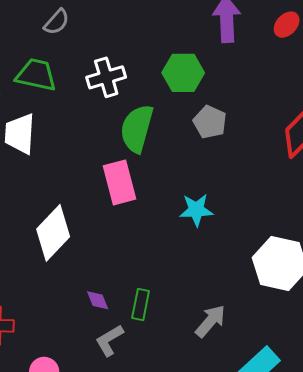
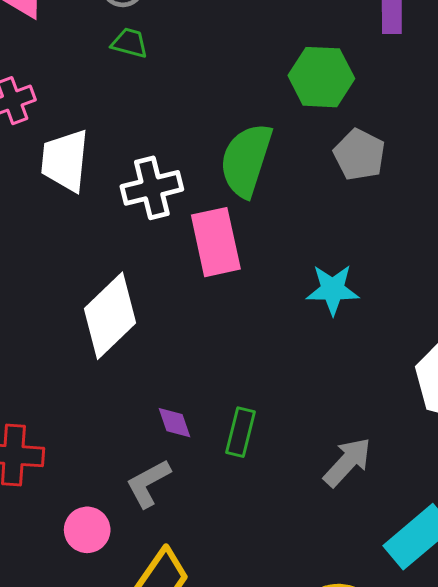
green trapezoid: (36, 75) -> (130, 43), moved, size x0.6
white cross: (106, 77) -> (152, 188), moved
gray L-shape: (109, 340) -> (148, 483), moved

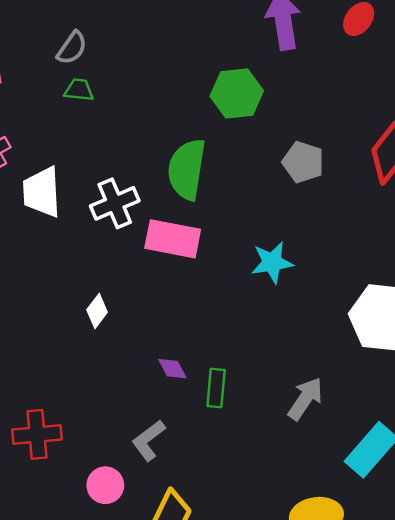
gray pentagon: (359, 155) -> (303, 162), moved
pink rectangle: (216, 242) -> (173, 239), turned -58
white diamond: (110, 316) -> (97, 311), size x0.5
purple diamond: (174, 423) -> (172, 369), moved

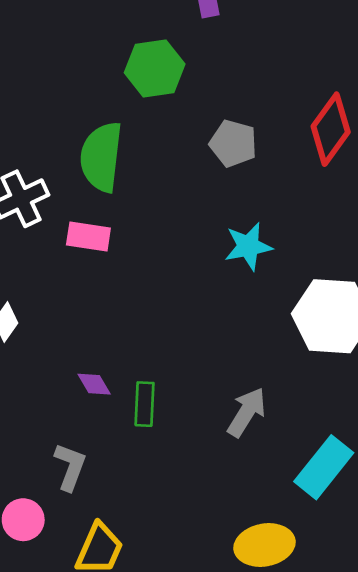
pink rectangle: (173, 239) -> (88, 237), size x0.7
cyan star: (272, 262) -> (248, 246), moved
gray L-shape: (148, 440) -> (70, 467), turned 150

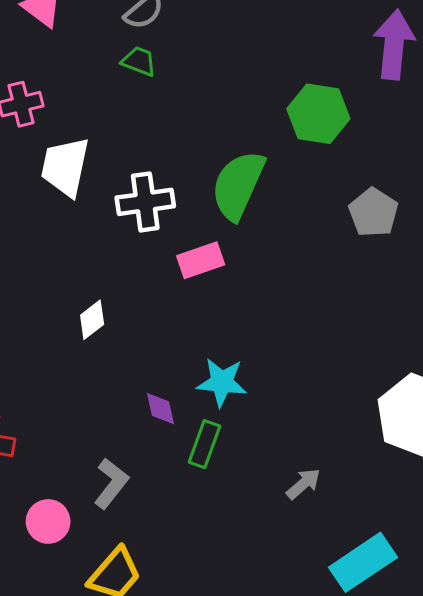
pink rectangle: (88, 237) -> (201, 260), turned -45
cyan star: (248, 246) -> (222, 382), moved
gray arrow: (247, 412) -> (303, 484), size x0.7

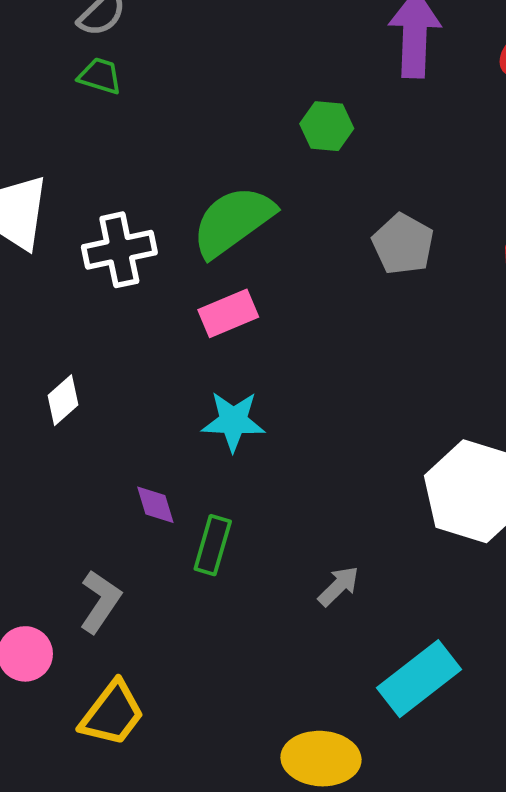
green hexagon: (318, 114) -> (327, 126), size x0.7
green semicircle: (238, 185) -> (233, 221), turned 34
pink rectangle: (201, 260) -> (228, 313), moved
cyan star: (222, 382) -> (233, 421), moved

